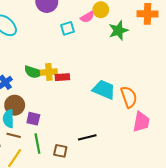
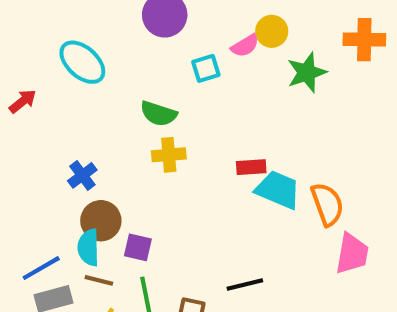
green semicircle: (33, 72) -> (159, 114), moved
red rectangle: (62, 77) -> (251, 167), moved

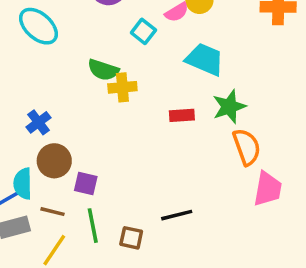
cyan square: (206, 68) -> (143, 31), turned -35
green star: (307, 72) -> (229, 107), moved
yellow cross: (169, 155) -> (122, 87), moved
cyan trapezoid: (278, 190) -> (205, 59), moved
cyan semicircle: (89, 247) -> (23, 184), moved

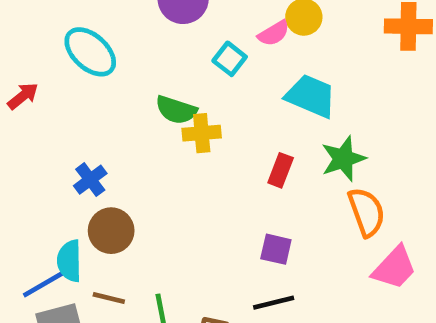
red rectangle: (182, 115) -> (281, 170), turned -65
purple square: (86, 184) -> (276, 249), moved
pink trapezoid: (268, 189) -> (394, 268), turned 33

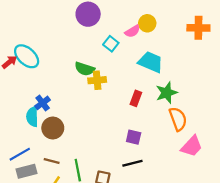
cyan ellipse: (90, 52) -> (27, 56), moved
cyan semicircle: (69, 261) -> (32, 117), moved

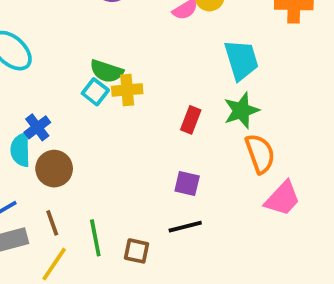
cyan square: (111, 44) -> (95, 92), moved
cyan trapezoid: (151, 62) -> (241, 60), moved, turned 50
brown line: (52, 161) -> (52, 223), turned 56

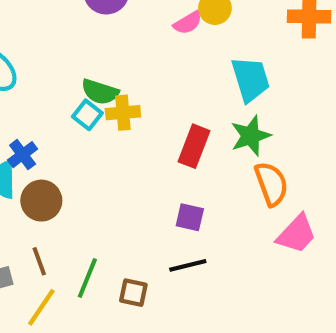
red rectangle: (191, 120) -> (194, 146), size x1.4
green line: (95, 238) -> (87, 278), turned 33

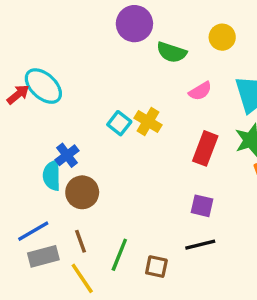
pink semicircle: (188, 23) -> (200, 91), moved
green semicircle: (100, 92) -> (172, 52), moved
yellow cross: (123, 113) -> (148, 121), turned 36
yellow line: (41, 307) -> (82, 278), turned -68

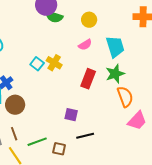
yellow circle: (222, 37) -> (89, 20), moved
green semicircle: (172, 52) -> (54, 17), moved
purple square: (202, 206) -> (71, 115), moved
green line: (119, 255) -> (37, 142), turned 48

